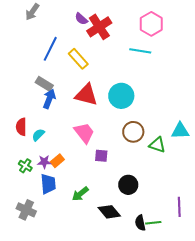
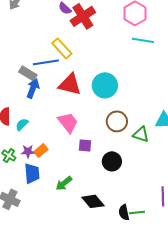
blue line: (50, 49) -> (46, 62), moved, turned 55
cyan line: (140, 51) -> (143, 40), moved
black circle: (128, 185) -> (112, 161), moved

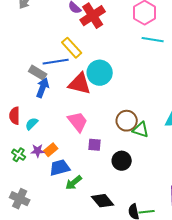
cyan circle: (105, 85) -> (100, 73), moved
green triangle: (141, 134) -> (141, 130), moved
blue trapezoid: (32, 173) -> (60, 168), moved, turned -100

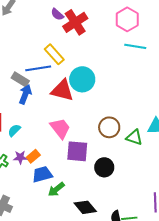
green triangle: (141, 130) -> (134, 137), moved
purple square: (95, 145) -> (77, 151), size x1.6

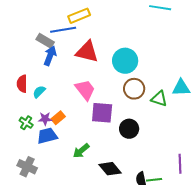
yellow rectangle: (54, 54) -> (79, 16), turned -70
cyan circle: (82, 79) -> (125, 61), moved
blue trapezoid: (42, 174) -> (47, 136), moved

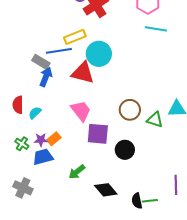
cyan circle: (125, 61) -> (99, 54), moved

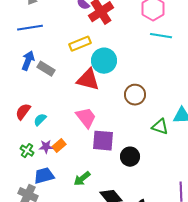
blue line: (59, 51) -> (30, 28), moved
blue arrow: (46, 77) -> (28, 61), moved
red semicircle: (18, 105) -> (23, 112), turned 36
brown circle: (130, 110) -> (135, 95), moved
blue trapezoid: (43, 157) -> (44, 176), moved

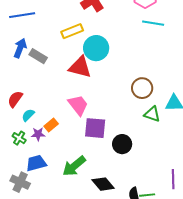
brown circle: (135, 95) -> (142, 88), moved
cyan semicircle: (40, 120) -> (28, 115), moved
orange rectangle: (59, 146) -> (51, 125), moved
green arrow: (82, 179) -> (74, 166), size x1.4

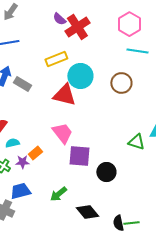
brown circle: (142, 88) -> (121, 83), moved
cyan semicircle: (28, 115) -> (12, 143), turned 32
green arrow: (74, 166) -> (58, 194), size x0.7

